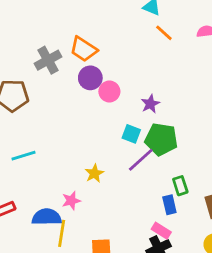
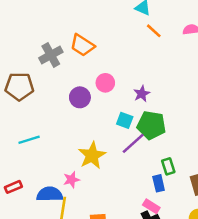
purple circle: (90, 78) -> (80, 97), moved
yellow star: (94, 173) -> (92, 155), size x1.6

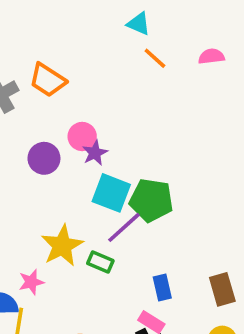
purple star: (142, 94) -> (95, 153), moved
cyan square: (125, 120) -> (111, 193), size x1.5
green rectangle: (168, 166) -> (100, 262), moved, turned -49

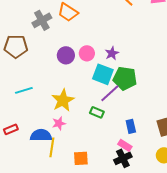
pink circle: (82, 136) -> (87, 53), moved
purple star: (95, 153) -> (112, 53), moved
yellow star: (62, 246) -> (63, 100), moved

